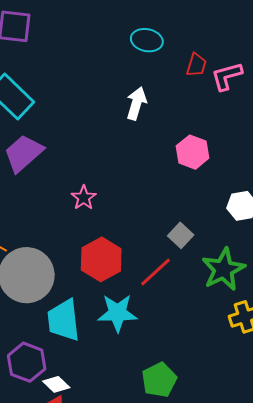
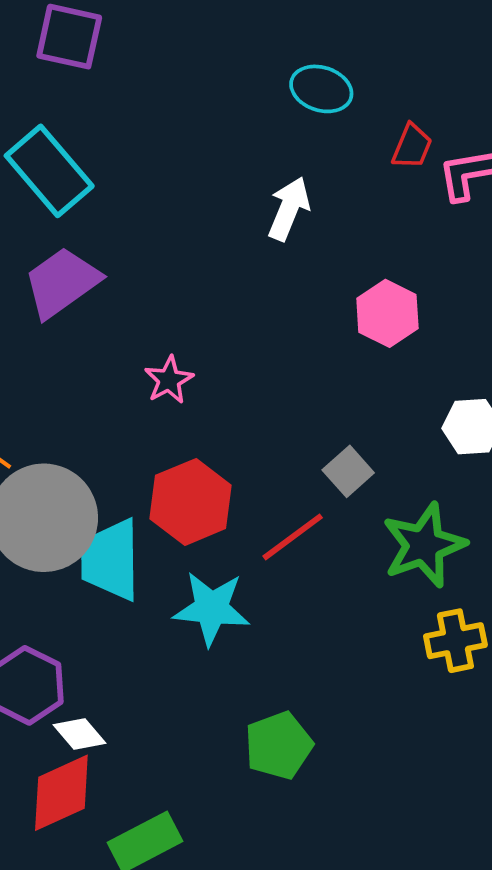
cyan trapezoid: (64, 320) -> (110, 560), moved

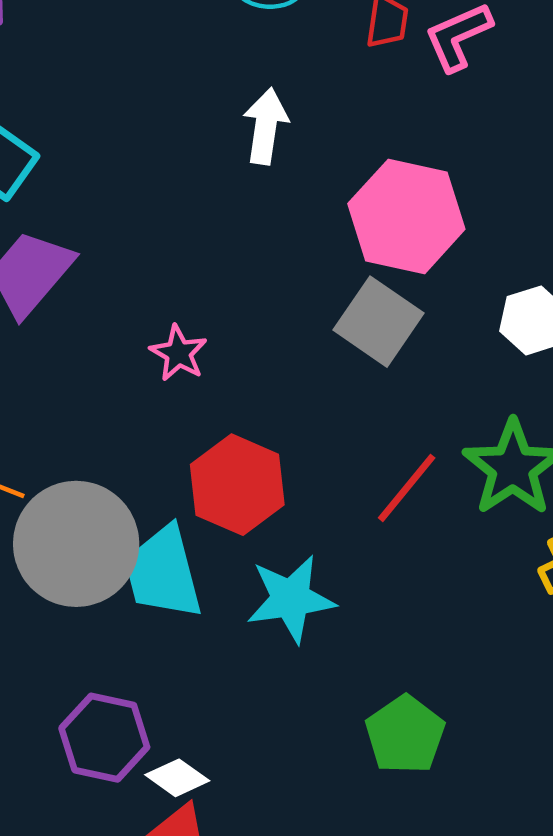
pink hexagon: (387, 313) -> (406, 216), size x1.5
gray square: (348, 471) -> (379, 322), moved, size x1.5
red line: (293, 537) -> (407, 488), moved

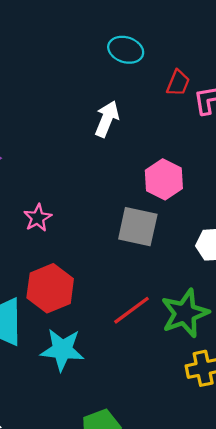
pink hexagon: (406, 216) -> (164, 179), size x0.7
gray square: (379, 322) -> (138, 227), turned -36

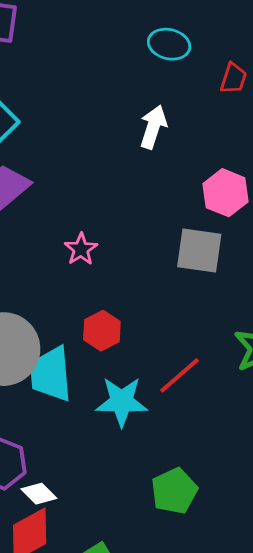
red hexagon: (50, 288) -> (102, 331), size x0.7
red line: (131, 310) -> (180, 375), moved

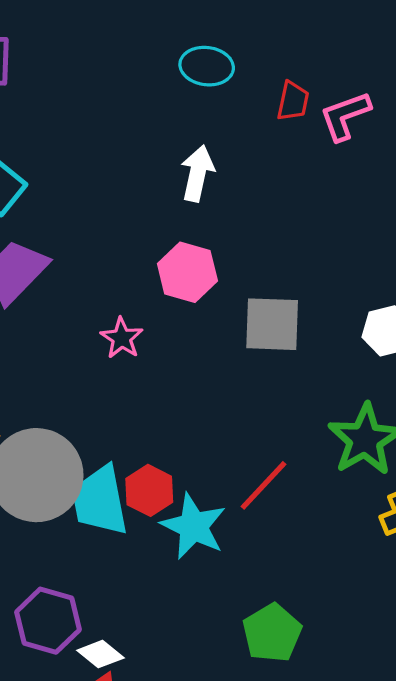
pink hexagon: (226, 193) -> (187, 272), moved
red hexagon: (102, 331) -> (149, 490), moved
cyan star: (122, 402) -> (193, 526), turned 30

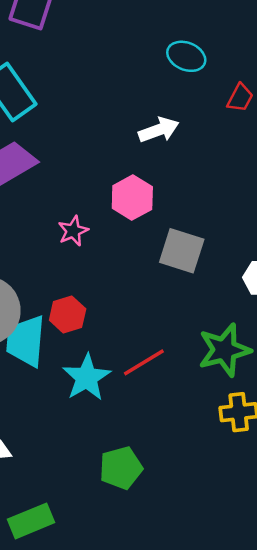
white arrow: (197, 173) -> (159, 130), turned 42
red hexagon: (149, 490) -> (68, 315), moved

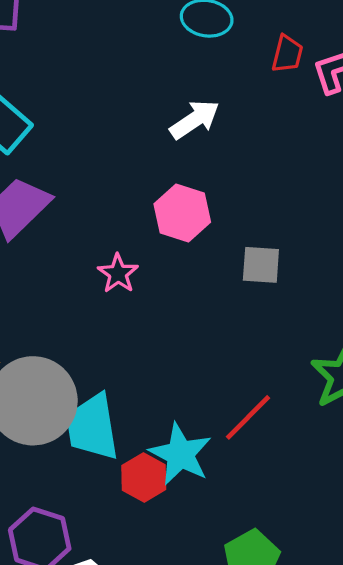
gray square: (182, 251) -> (261, 265), size x0.7
red hexagon: (68, 315) -> (144, 477), moved

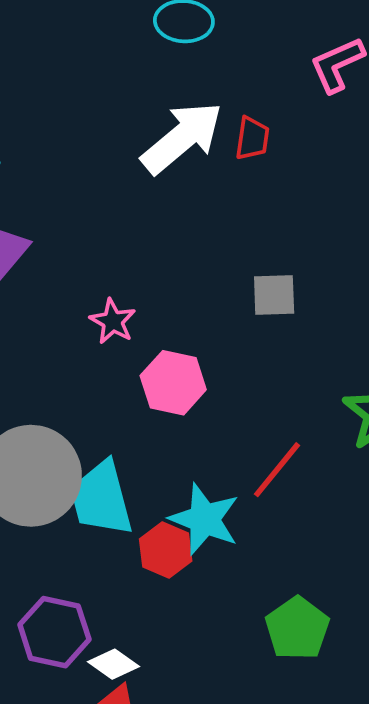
red trapezoid: (287, 54) -> (252, 138), moved
white arrow: (195, 120) -> (182, 138), size x1.5
pink hexagon: (182, 213) -> (173, 383), moved

